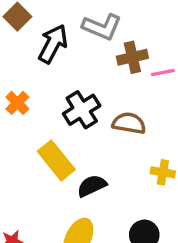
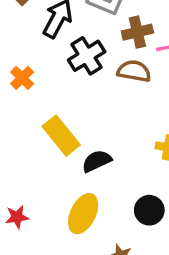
black cross: (82, 110) -> (87, 56), moved
brown semicircle: (129, 123) -> (134, 71), moved

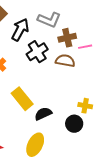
black circle: (149, 210) -> (74, 124), moved

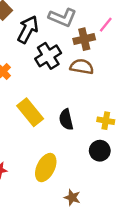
pink line: (85, 47) -> (106, 25), moved, turned -40
black semicircle: (43, 114) -> (66, 119), moved, turned -78
black circle: (74, 124) -> (100, 151), moved

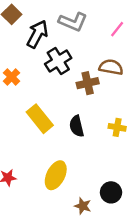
brown cross: (84, 39) -> (88, 83), moved
brown semicircle: (82, 67) -> (111, 67), moved
black circle: (100, 151) -> (111, 192), moved

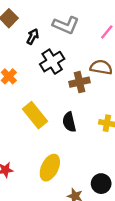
black arrow: (37, 34) -> (33, 36), size x0.6

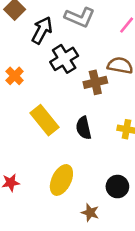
black arrow: (33, 36) -> (42, 30), size x1.5
black circle: (101, 184) -> (117, 187), moved

